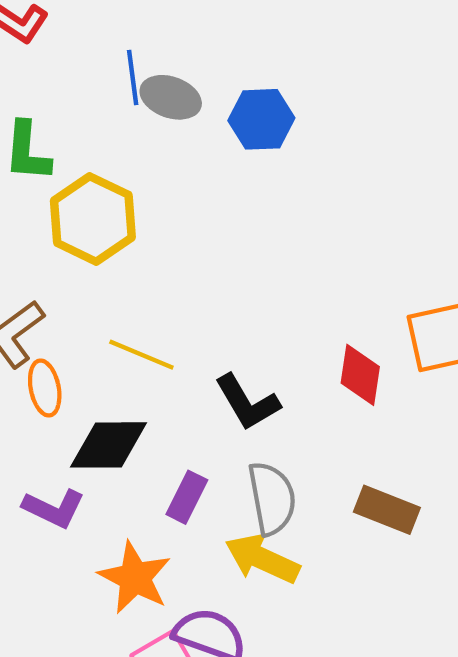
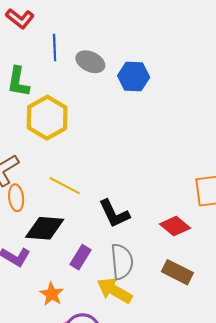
blue line: (133, 77) -> (55, 48), moved
red diamond: (360, 375) -> (175, 226), moved, turned -64
orange star: (135, 578) -> (52, 294), size x0.7

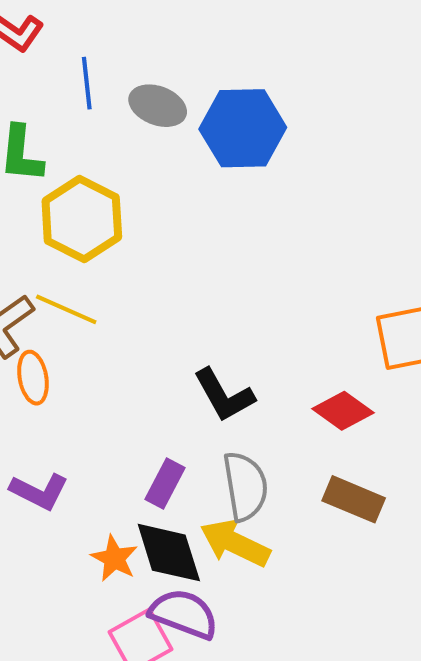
blue hexagon: (134, 76) -> (243, 128), size x1.4
yellow line: (65, 186) -> (66, 309), moved
black diamond: (45, 228) -> (169, 553), moved, turned 72

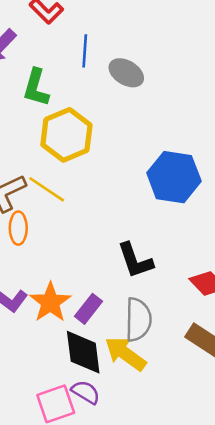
blue hexagon: (243, 128) -> (174, 177), moved
orange star: (114, 558) -> (50, 302), moved, size x1.4
purple semicircle: (184, 614) -> (86, 392), size x0.7

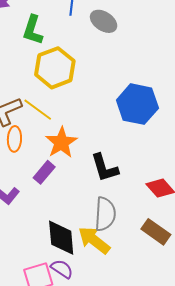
orange star: (50, 302) -> (61, 142), moved
purple rectangle: (89, 309) -> (44, 172), moved

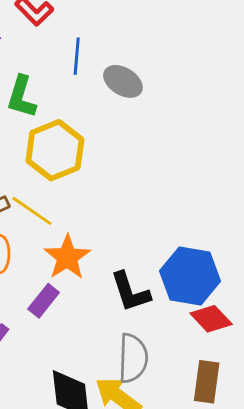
blue hexagon: (137, 104) -> (190, 276), moved
brown rectangle: (156, 232) -> (207, 382), turned 64

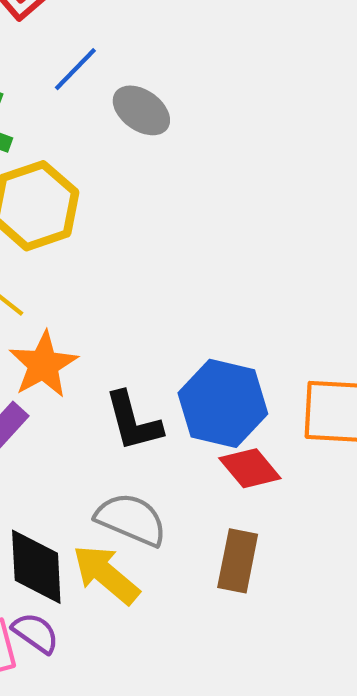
blue line: (77, 56) -> (75, 69), turned 36
gray semicircle: (133, 358) -> (131, 519), turned -72

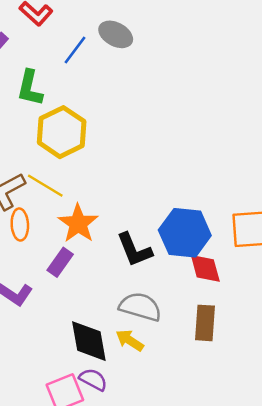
gray ellipse: (141, 110) -> (116, 34), moved
red diamond: (250, 468) -> (205, 268), turned 32
yellow arrow: (106, 574) -> (130, 340), size x0.7

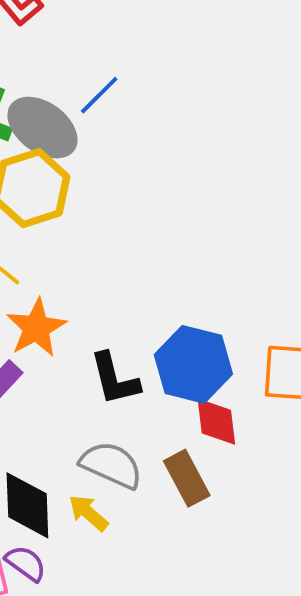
gray ellipse: (116, 34) -> (42, 128), moved, size x1.4
blue line: (75, 50) -> (99, 95), moved
brown rectangle: (205, 323) -> (187, 478), moved, turned -40

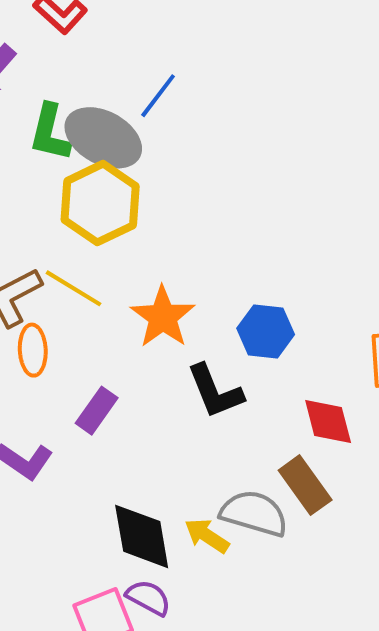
orange star: (36, 328) -> (163, 317), moved
blue hexagon: (193, 364) -> (266, 331), moved, size x0.7
gray semicircle: (111, 465) -> (254, 513), moved

